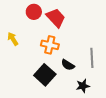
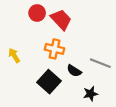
yellow arrow: (13, 39) -> (14, 56), moved
gray line: (92, 58) -> (100, 63), turned -66

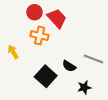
orange cross: (55, 49) -> (40, 36), moved

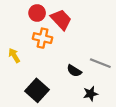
black square: (46, 76) -> (37, 90), moved

